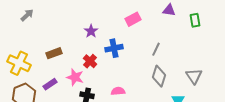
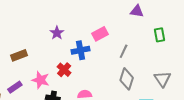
pink rectangle: (133, 19) -> (100, 34), moved
green rectangle: (195, 20) -> (159, 35), moved
red cross: (90, 61) -> (64, 70), moved

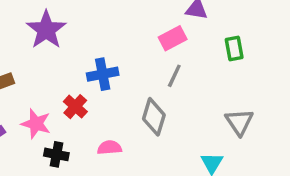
purple star: (57, 33) -> (46, 30), moved, size x1.6
pink rectangle: (100, 34) -> (173, 38), moved
gray diamond: (127, 79) -> (154, 117), moved

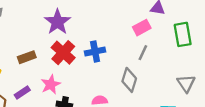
green rectangle: (234, 49) -> (183, 34), size x1.5
red cross: (75, 107) -> (63, 53), moved, size x1.5
pink star: (36, 124) -> (51, 84), turned 30

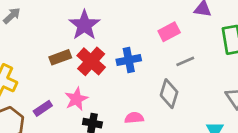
pink rectangle: (142, 28) -> (169, 32), moved
gray line: (143, 53) -> (185, 61), turned 42
brown rectangle: (27, 57) -> (60, 57), moved

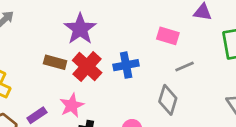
pink rectangle: (169, 32) -> (168, 36), turned 45
brown rectangle: (60, 57) -> (55, 62), turned 35

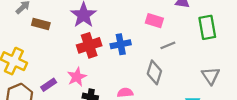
brown rectangle: (55, 62) -> (41, 24), moved
red cross: (87, 66) -> (89, 45), turned 30

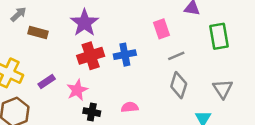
pink rectangle: (154, 21) -> (162, 29), turned 54
gray diamond: (154, 72) -> (179, 85), moved
purple rectangle: (49, 85) -> (47, 81), moved

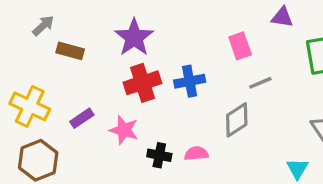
gray diamond: (179, 85) -> (237, 120), moved, turned 40
pink star: (77, 90) -> (124, 130), turned -30
black cross: (92, 112) -> (159, 155), moved

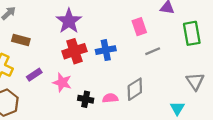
brown rectangle: (70, 51) -> (21, 40), moved
gray diamond: (237, 120) -> (135, 89), moved

